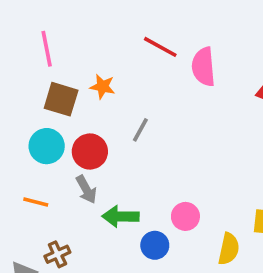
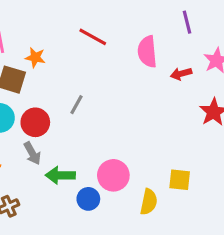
pink semicircle: (203, 67) -> (147, 52), moved
orange star: (103, 87) -> (35, 57), moved
pink circle: (185, 216) -> (113, 175), size x1.4

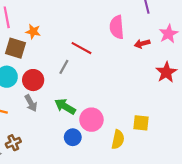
red line: (93, 37) -> (82, 48), moved
green arrow: (60, 175) -> (65, 106), moved, turned 30

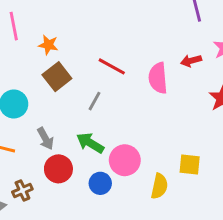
pink semicircle: (117, 27) -> (158, 78), moved
brown square: (16, 48) -> (57, 77), moved, turned 35
gray line: (64, 67) -> (94, 101), moved
red circle: (33, 80) -> (58, 169), moved

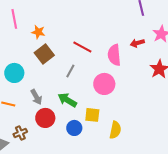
pink circle: (125, 160) -> (104, 84), moved
yellow square: (190, 165) -> (92, 115), moved

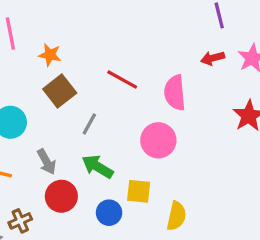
red arrow: (137, 43) -> (213, 58), moved
gray line: (70, 71) -> (89, 124), moved

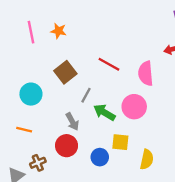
orange star: (50, 55) -> (58, 31), moved
gray arrow: (47, 162) -> (72, 122), moved
green arrow: (98, 167) -> (104, 112), moved

